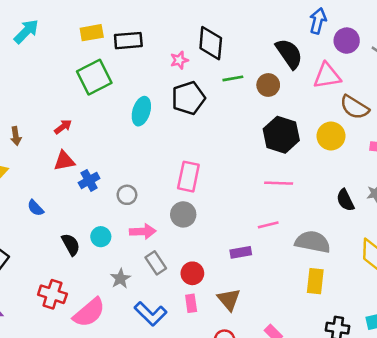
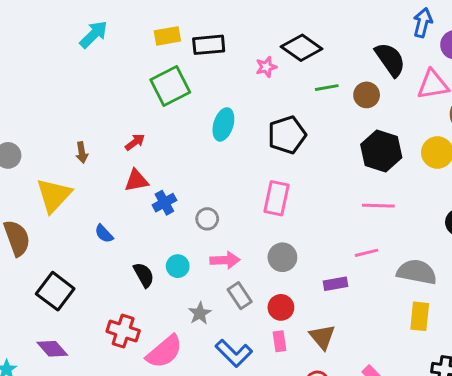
black diamond: (211, 43) -> (302, 48), turned -60
black pentagon: (188, 98) -> (287, 135), moved
gray circle: (183, 214) -> (282, 257), moved

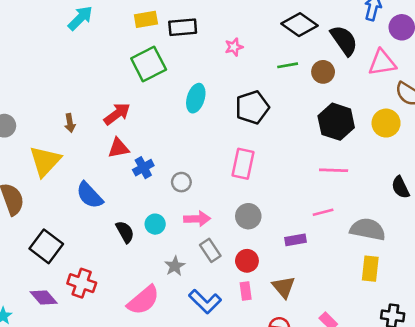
black diamond: (302, 48) -> (299, 25), moved
red arrow: (135, 142) -> (117, 114), size x1.5
blue semicircle: (104, 234) -> (90, 195), size x1.6
red cross: (123, 331) -> (82, 283), moved

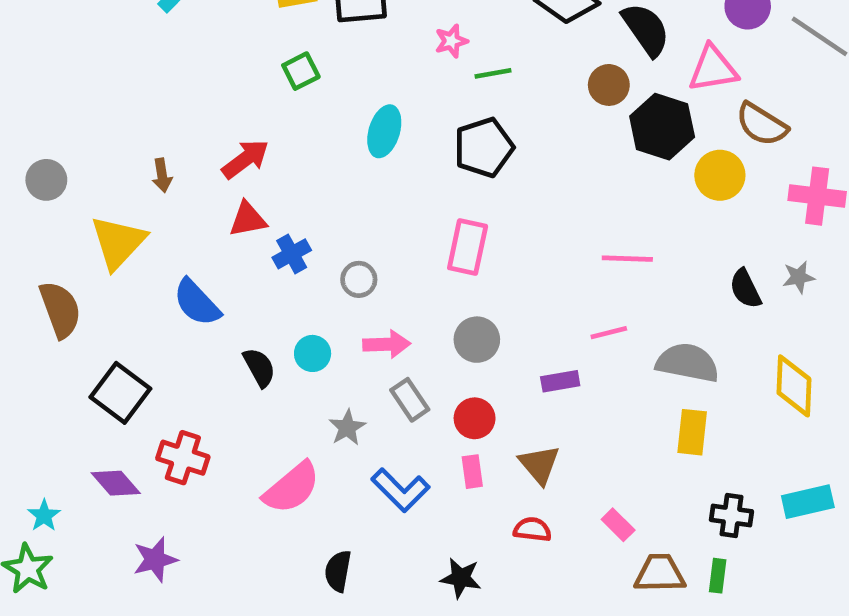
green square: (149, 64) -> (301, 71), size x0.6
green line: (288, 65) -> (493, 73), moved
black hexagon: (336, 122) -> (662, 127), moved

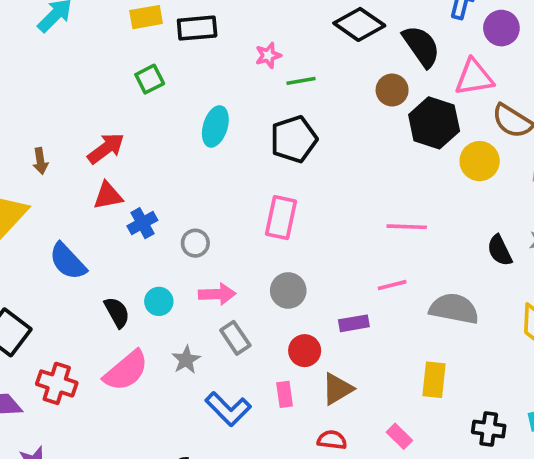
red circle: (475, 418) -> (305, 351), moved
yellow rectangle: (692, 432) -> (434, 380), moved
brown triangle: (539, 465) -> (337, 389), turned 39
pink semicircle: (292, 488) -> (126, 371), moved

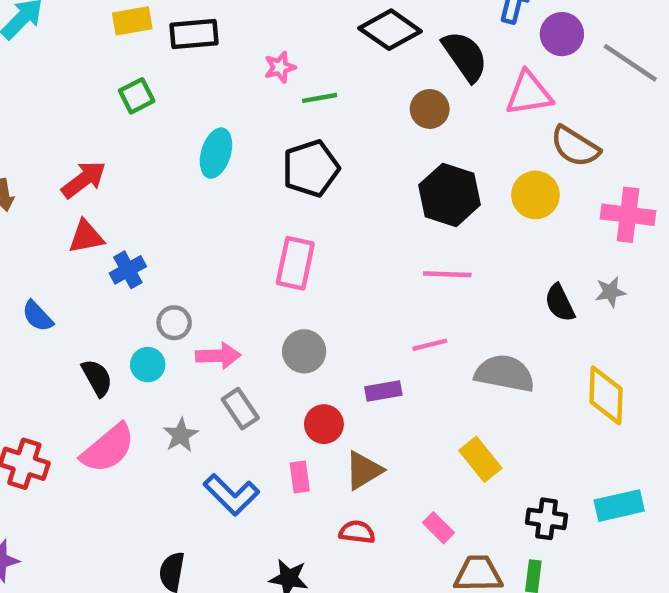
black hexagon: (434, 123) -> (450, 195), moved
gray circle: (195, 243) -> (174, 323), moved
blue semicircle: (68, 261) -> (38, 316), size x0.7
yellow rectangle: (434, 380) -> (480, 459), turned -45

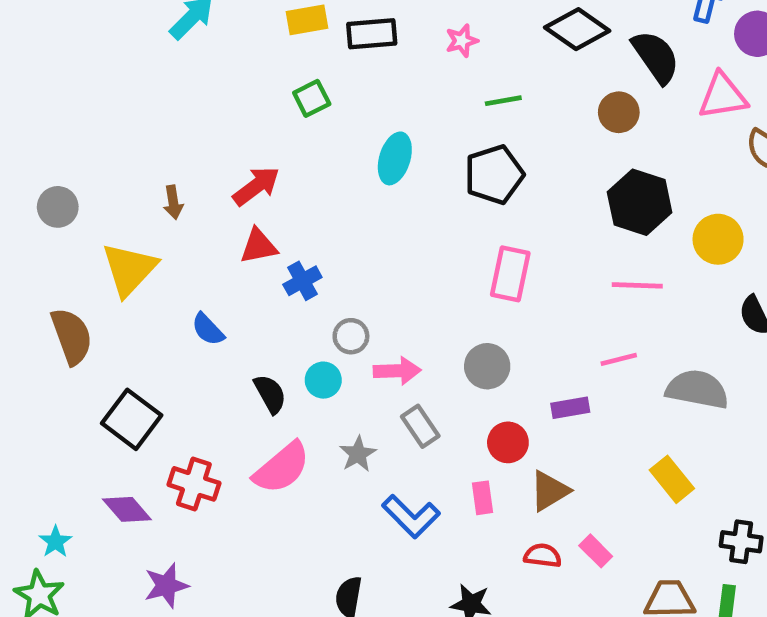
pink star: (280, 67) -> (462, 41), moved
yellow circle: (535, 195) -> (718, 239), moved
pink rectangle: (295, 263) -> (510, 274), moved
pink rectangle: (439, 528) -> (596, 551), moved

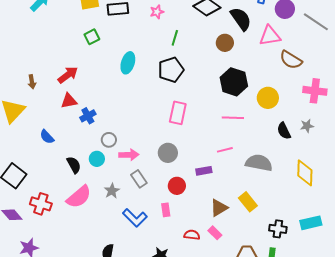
green line: (503, 101) -> (175, 38), turned -63
brown triangle: (550, 491) -> (219, 208), moved

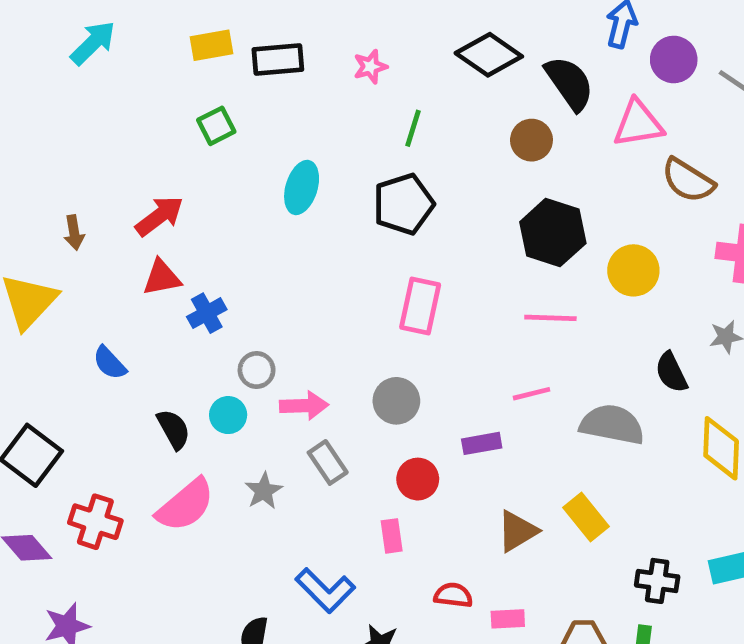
black semicircle: (284, 131) -> (671, 372), moved
blue L-shape: (135, 218) -> (325, 590), moved
pink rectangle: (215, 233) -> (508, 619), moved, turned -48

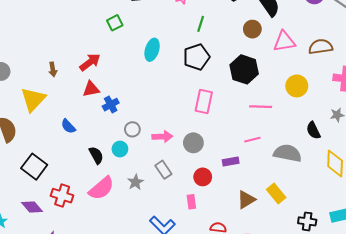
pink triangle: (638, 123) -> (284, 41), moved
brown semicircle: (688, 180) -> (321, 47), turned 140
black hexagon: (553, 233) -> (244, 69), moved
pink arrow: (304, 406) -> (162, 137), moved

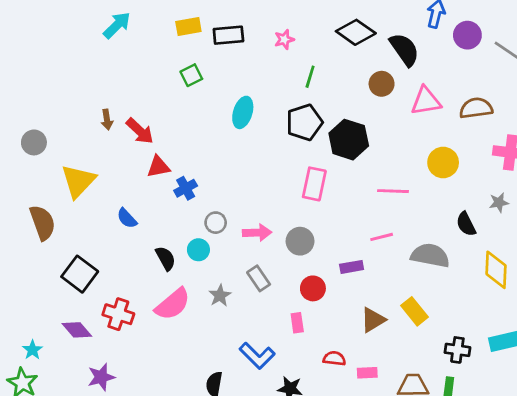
red arrow: (90, 62) -> (140, 131), moved, turned 80
brown arrow: (53, 69) -> (107, 120), moved
black hexagon: (244, 69) -> (349, 140), moved

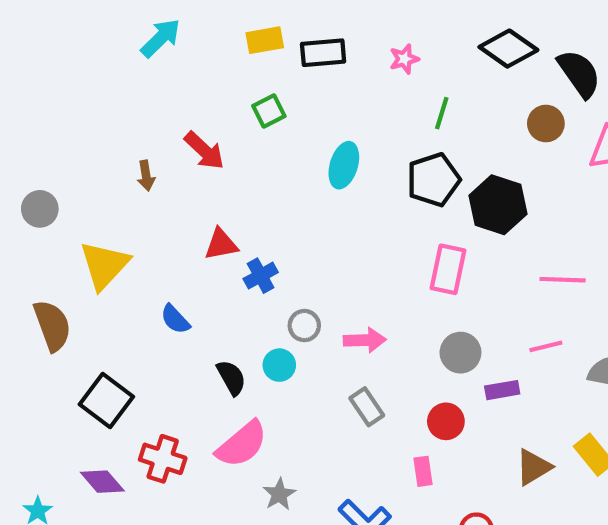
red arrow: (140, 131) -> (204, 151), moved
gray circle: (300, 241) -> (460, 353), moved
gray star: (220, 296) -> (279, 494), moved

